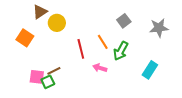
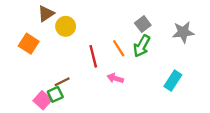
green arrow: (121, 51) -> (142, 46), moved
pink square: (37, 77) -> (43, 100), moved, turned 35

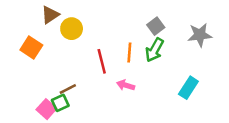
orange line: (119, 48) -> (129, 53), turned 36

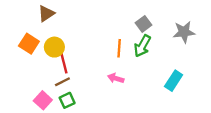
yellow circle: (72, 29) -> (54, 47), moved
red line: (102, 61) -> (64, 62), moved
green square: (60, 103) -> (67, 100), moved

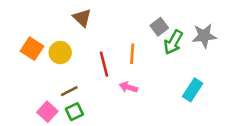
brown triangle: (46, 14) -> (82, 18), moved, turned -42
green arrow: (142, 46) -> (173, 42), moved
red line: (64, 62) -> (104, 64), moved

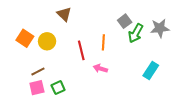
brown line: (69, 91) -> (38, 72), moved
pink square: (47, 112) -> (37, 88), turned 35

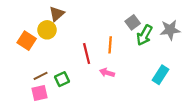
brown triangle: (64, 14) -> (57, 14), moved, turned 35
yellow circle: (47, 41) -> (47, 30), moved
green square: (58, 88) -> (62, 79), moved

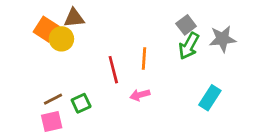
brown triangle: (57, 14) -> (74, 18), turned 35
gray square: (133, 22) -> (186, 25), moved
orange square: (27, 41) -> (46, 29), moved
pink arrow: (107, 73) -> (140, 95), turned -32

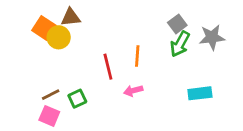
cyan rectangle: (210, 98) -> (200, 93), turned 50
pink square: (52, 121) -> (49, 116), turned 36

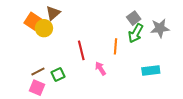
brown triangle: (71, 17) -> (53, 13), turned -35
orange line: (137, 56) -> (116, 46), moved
pink arrow: (133, 91) -> (100, 68), turned 72

